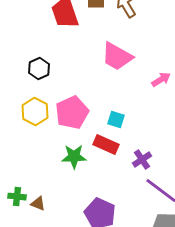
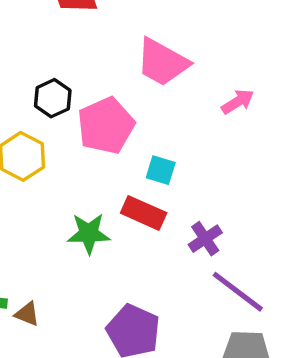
black hexagon: (39, 69) -> (53, 98), moved
pink pentagon: (72, 113) -> (106, 126), moved

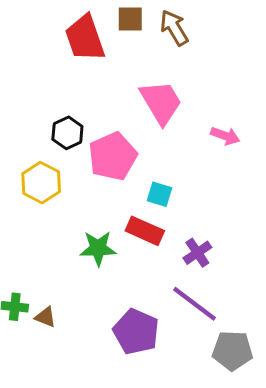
pink trapezoid: (162, 62) -> (161, 102), turned -150
pink arrow: (238, 102) -> (225, 136), turned 52
purple line: (238, 292) -> (194, 304), moved

